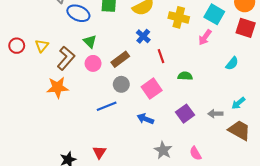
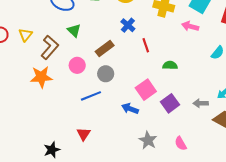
pink arrow: (205, 37) -> (190, 26), turned 70
pink circle: (93, 63) -> (77, 65), moved
pink square: (152, 89) -> (146, 90), moved
red triangle: (99, 152) -> (84, 134), moved

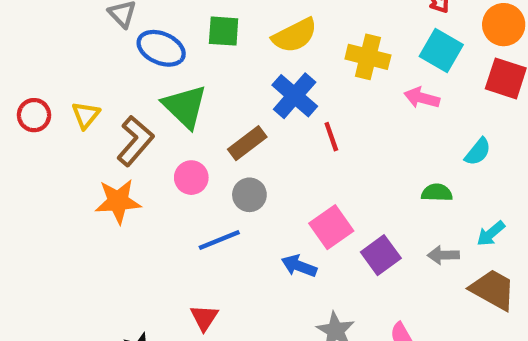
blue cross: (128, 25) -> (295, 96), size x1.5
green triangle: (74, 30) -> (185, 106), size x1.6
green semicircle: (170, 65) -> (437, 193), moved

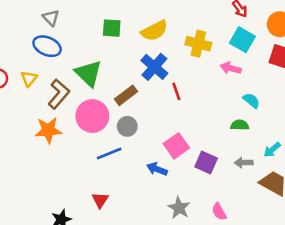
blue ellipse: (161, 48) -> (47, 46), moved
cyan semicircle: (478, 152) -> (251, 100), moved, turned -90
pink circle: (191, 178) -> (92, 116), size x1.6
purple square: (381, 255) -> (206, 163), turned -30

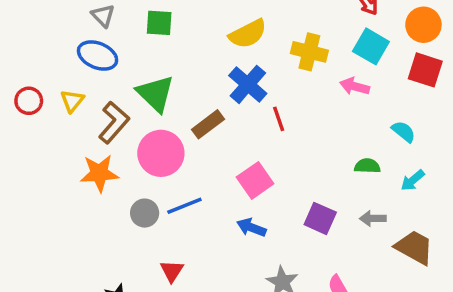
green square: (112, 28) -> (159, 23), moved
cyan semicircle: (251, 100) -> (404, 132), moved
gray circle: (127, 126) -> (145, 213), moved
pink square: (176, 146) -> (255, 180), moved
cyan arrow: (272, 150) -> (413, 180), moved

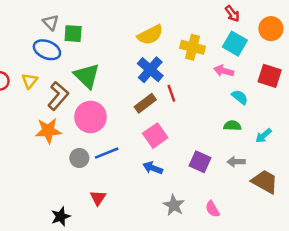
green square: (159, 23) -> (73, 34), moved
red square: (425, 70) -> (270, 76), moved
brown rectangle: (208, 124) -> (145, 103), moved
cyan semicircle: (404, 132) -> (240, 97), moved

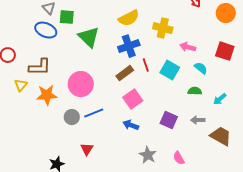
cyan square: (235, 44) -> (170, 70), moved
blue cross: (150, 70) -> (129, 46), turned 30
green triangle: (87, 76) -> (89, 37), moved
yellow triangle: (30, 81) -> (21, 85), moved
brown L-shape: (58, 96) -> (40, 67), moved, turned 50

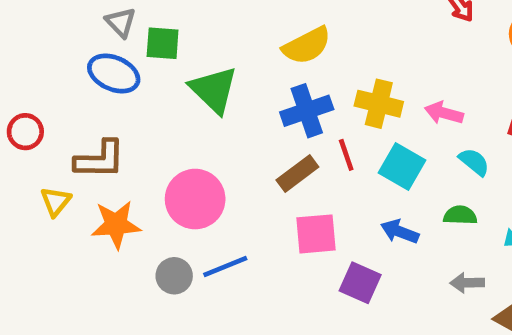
yellow cross: (163, 28) -> (379, 104), moved
pink square: (133, 99) -> (316, 234), turned 30
purple square: (169, 120) -> (360, 283), moved
blue arrow: (131, 125) -> (400, 232), moved

